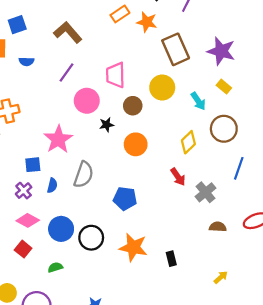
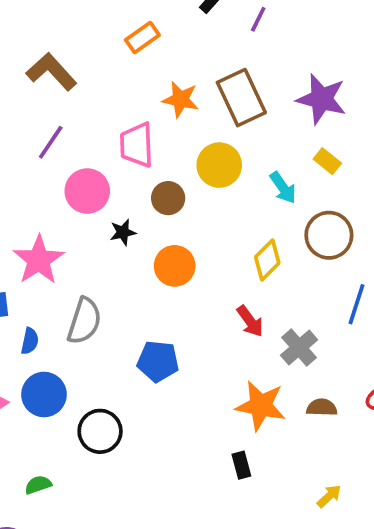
orange star: (147, 22) -> (181, 99), moved
blue circle: (61, 229) -> (44, 394), moved
orange star: (133, 247) -> (261, 406), moved

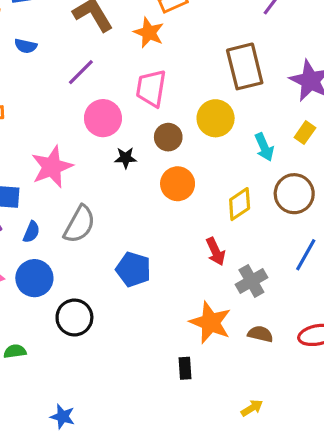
orange star: (181, 99) -> (149, 33), moved
yellow rectangle: (327, 161) -> (305, 133), turned 75
orange circle: (175, 266) -> (178, 184), moved

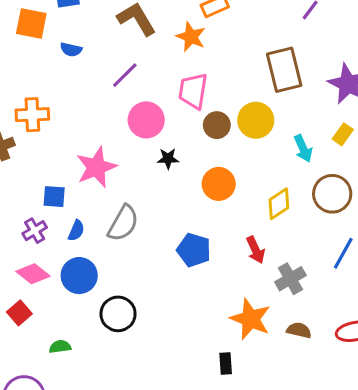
brown circle: (168, 137) -> (217, 125), moved
blue pentagon: (133, 269) -> (194, 250), moved

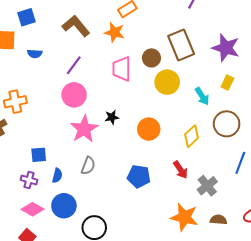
pink circle: (146, 120) -> (74, 95), moved
brown circle: (217, 125) -> (151, 58), moved
pink star: (96, 167) -> (84, 129), moved
gray semicircle: (123, 223) -> (88, 166), size x0.7
purple cross: (35, 231) -> (29, 180), turned -35

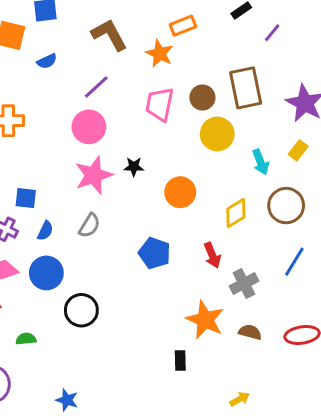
blue semicircle: (35, 54) -> (47, 61), turned -40

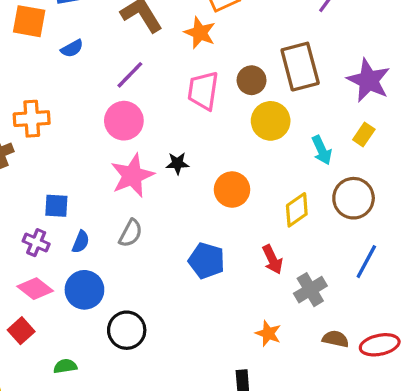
orange star: (205, 320) -> (268, 333), size x0.6
brown semicircle: (250, 332) -> (336, 339), moved

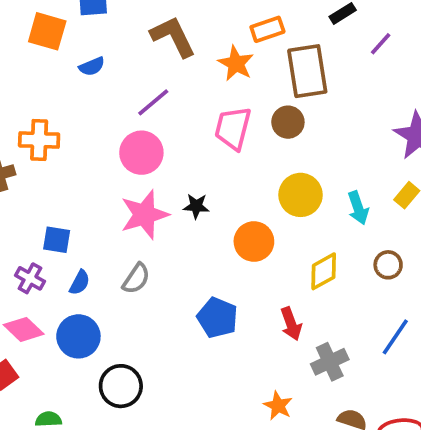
brown rectangle: (300, 67) -> (307, 71), moved
yellow circle: (271, 121) -> (301, 195), moved
brown circle: (354, 198) -> (388, 265), size x0.6

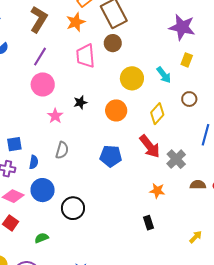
brown L-shape: (173, 37) -> (39, 19), turned 76
orange star: (236, 63) -> (76, 22), turned -30
pink star: (145, 215) -> (55, 116), size x0.6
red arrow: (291, 324) -> (150, 146), size x1.4

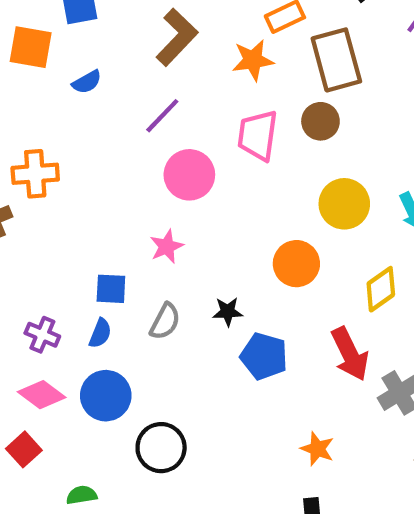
pink circle: (43, 84) -> (189, 175), moved
black star: (80, 102) -> (228, 312), moved
blue square: (14, 144) -> (111, 289), moved
orange star: (157, 191) -> (317, 449), moved

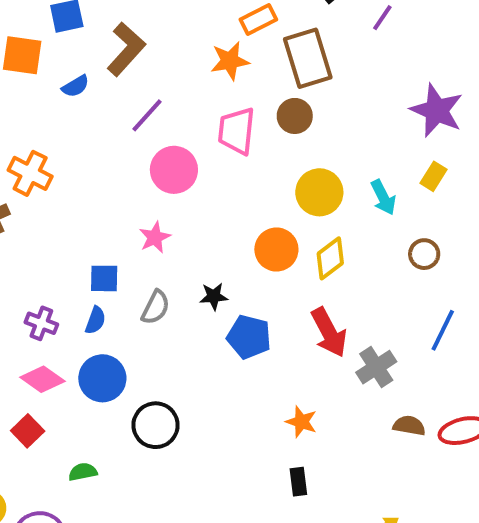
brown L-shape: (177, 37) -> (126, 49), moved
orange cross: (35, 174) -> (30, 173), turned 33
yellow diamond: (381, 289) -> (330, 258), moved

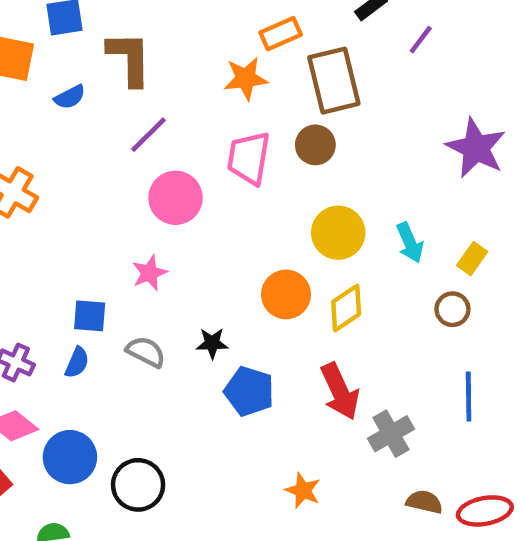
brown L-shape: (126, 49) -> (129, 58), turned -46
yellow rectangle: (434, 176) -> (472, 259), moved
gray semicircle: (156, 307) -> (146, 352), turned -92
blue line: (443, 330) -> (469, 396), turned -30
blue circle: (102, 378) -> (70, 457), moved

